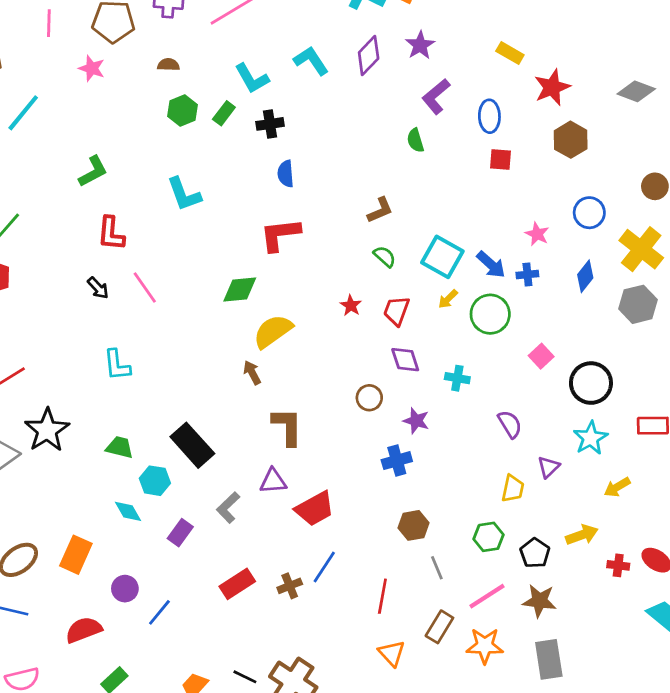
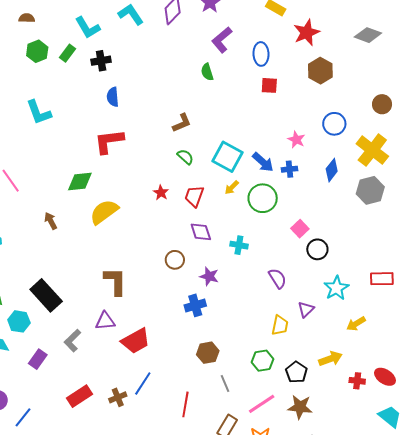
brown arrow: (252, 373) -> (51, 221), moved
black circle: (591, 383) -> (317, 249), moved, size x0.7

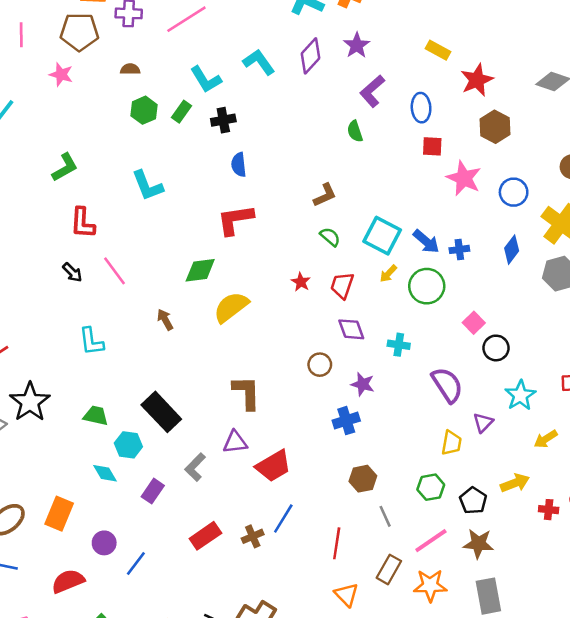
pink star: (296, 140) -> (464, 178), moved, size x1.6
purple semicircle: (277, 278) -> (447, 385), size x1.4

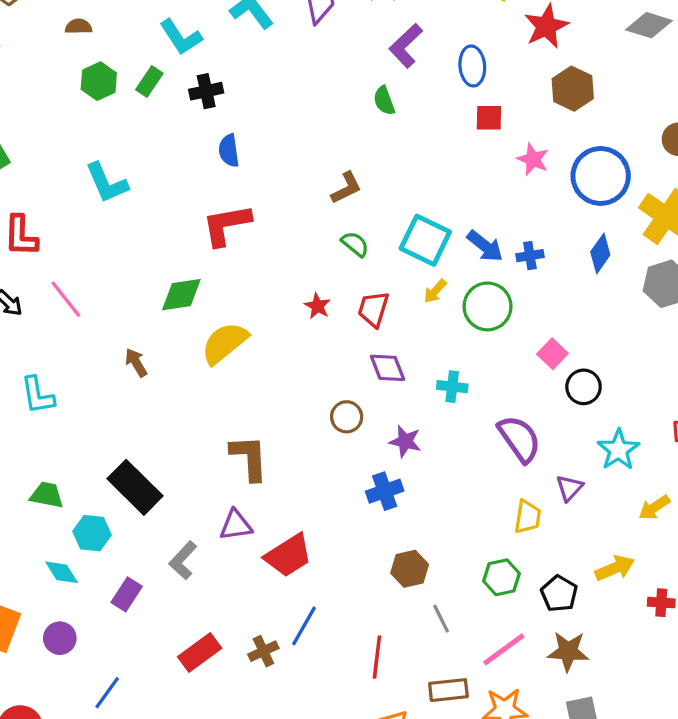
pink star: (464, 178) -> (533, 159), size x0.7
blue circle: (514, 192) -> (601, 176), size x1.5
purple circle: (104, 543) -> (60, 638), moved
brown rectangle: (389, 569) -> (448, 690), turned 56

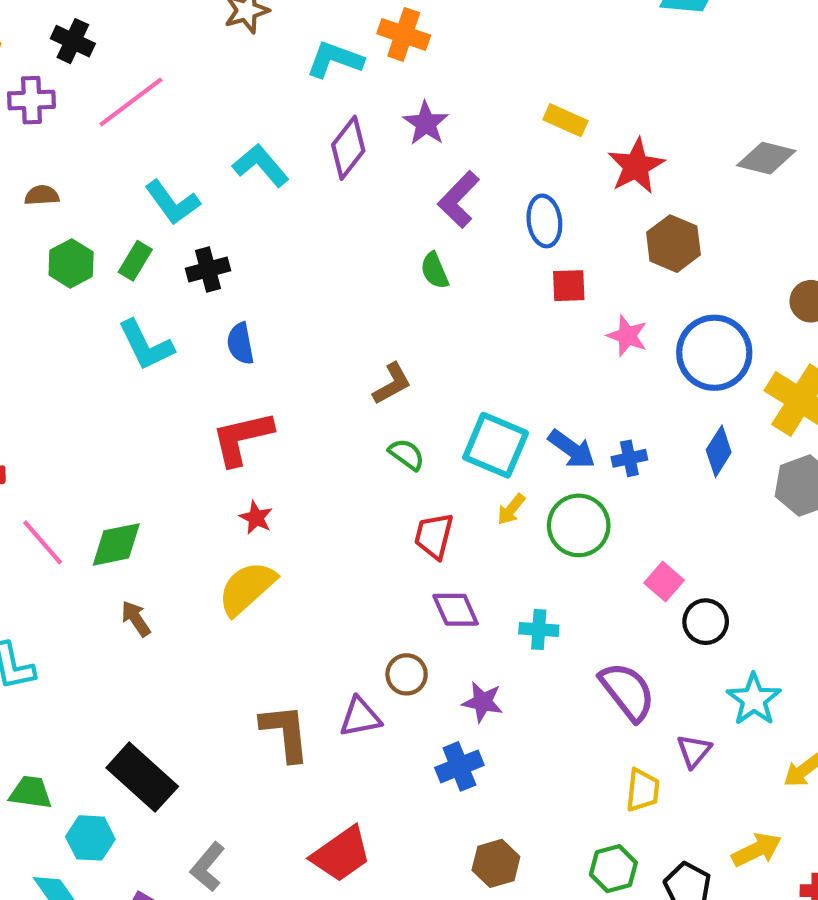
cyan L-shape: (107, 183) -> (146, 345), moved
green diamond: (181, 295) -> (116, 544), moved
red star: (317, 306) -> (256, 518), moved
purple triangle: (236, 525) -> (360, 717), moved

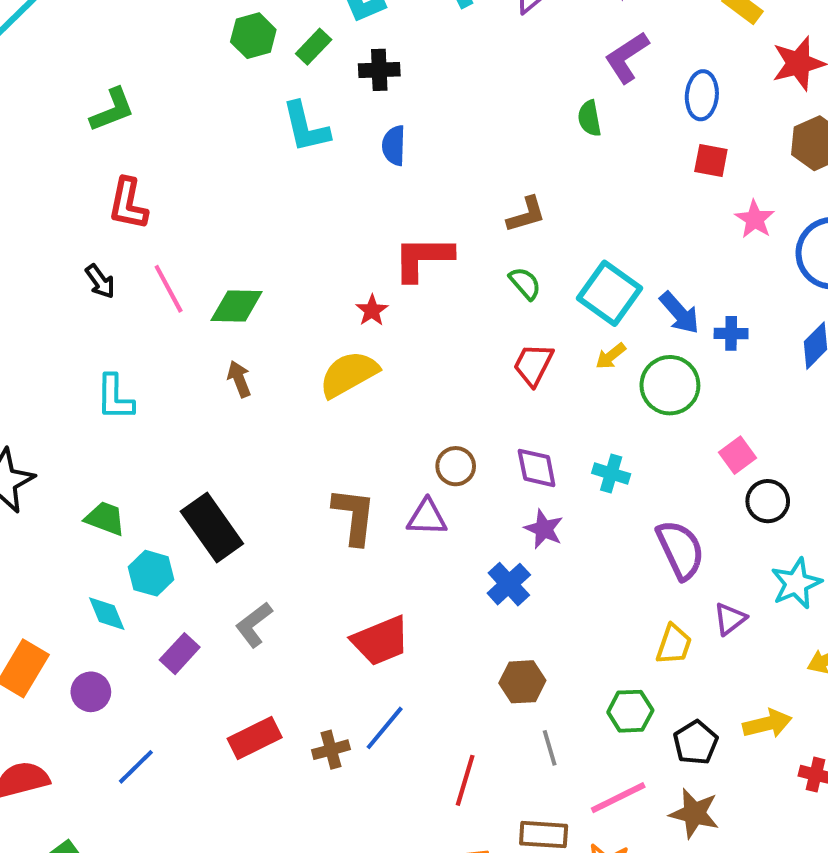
red L-shape: (242, 438) -> (423, 258), moved
purple diamond: (456, 610) -> (537, 468), moved
brown circle: (407, 674) -> (456, 466), moved
blue cross: (459, 766) -> (509, 584), turned -33

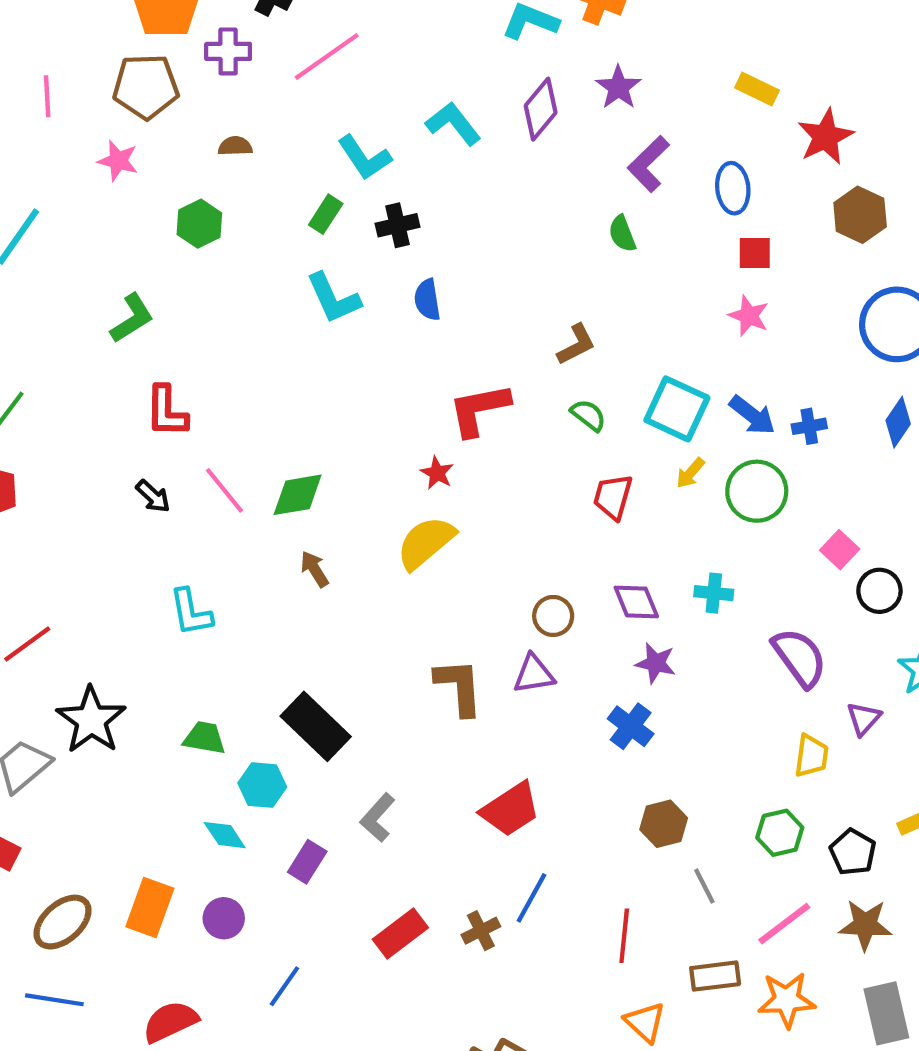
green hexagon: (253, 36) -> (199, 224), moved
pink star: (755, 219) -> (749, 316), moved

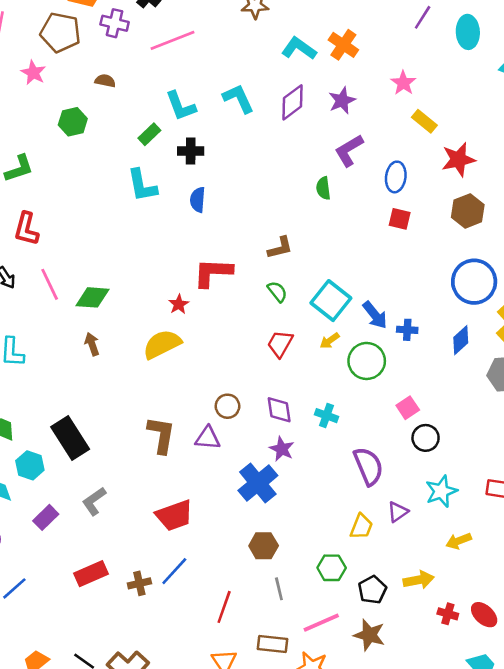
pink star: (749, 316) -> (403, 83), moved
blue cross: (631, 726) -> (258, 483), size x1.4

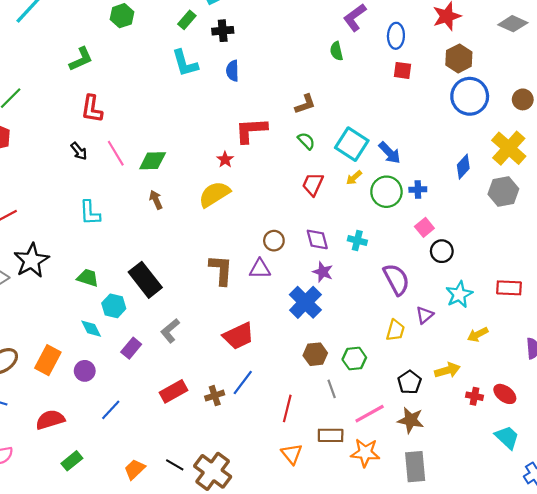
blue circle: (474, 282) -> (470, 96), moved
blue cross: (407, 330) -> (418, 189), moved
green hexagon: (332, 568) -> (354, 358), moved

